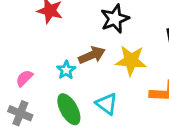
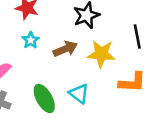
cyan star: (66, 70) -> (31, 40), moved

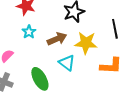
cyan triangle: (79, 93) -> (67, 63), moved

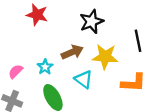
cyan star: (29, 32) -> (45, 67), moved

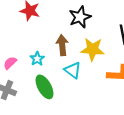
brown arrow: (72, 52) -> (62, 45), turned -72

